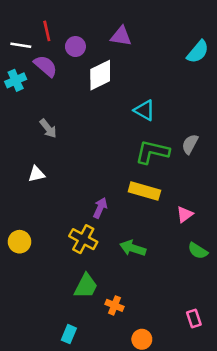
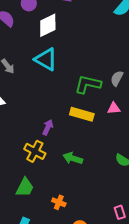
cyan triangle: (144, 110) -> (46, 59), moved, size x1.4
pink triangle: (185, 214) -> (114, 108), moved, turned 32
green trapezoid: (86, 286) -> (25, 187), moved

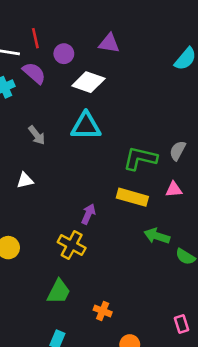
white diamond: (48, 25) -> (88, 82), turned 45
cyan triangle: (46, 59) -> (86, 126), turned -30
green arrow: (73, 158) -> (157, 236), moved

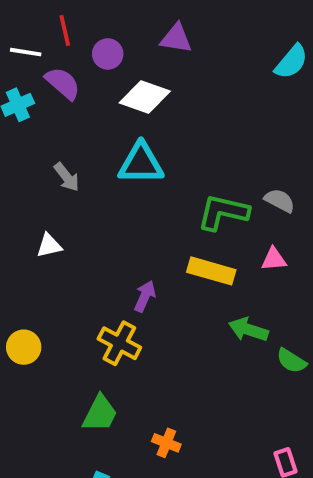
gray semicircle: (178, 151) -> (280, 201), turned 90

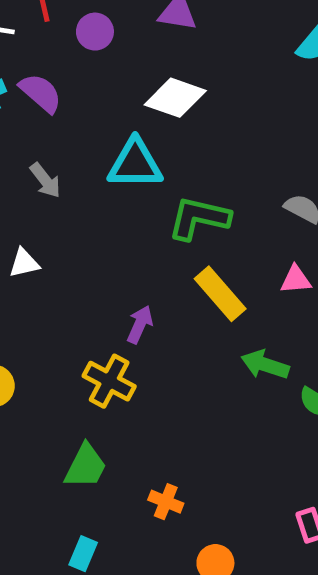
purple semicircle: (63, 83) -> (41, 93), moved
white diamond: (145, 97) -> (175, 98), moved
green L-shape: (223, 212) -> (199, 218), moved
yellow rectangle: (211, 271) -> (220, 294), turned 33

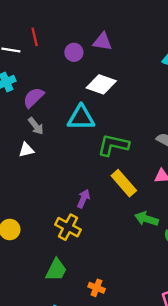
purple circle: (95, 32) -> (74, 52), moved
purple semicircle: (41, 93) -> (33, 98), moved, turned -85
white triangle: (24, 263) -> (26, 150), moved

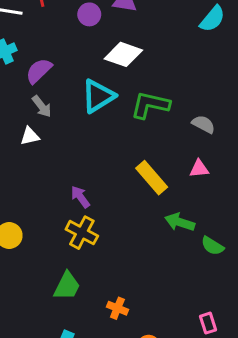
cyan triangle: (81, 118) -> (98, 96), turned -32
green L-shape: (113, 145) -> (150, 105), moved
purple arrow: (83, 199) -> (80, 197), moved, turned -60

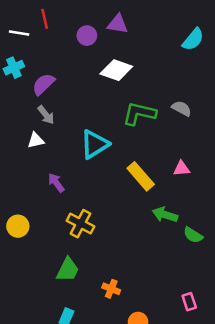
cyan triangle: (98, 96) -> (95, 144), moved
gray semicircle: (204, 124) -> (182, 108), moved
purple arrow: (80, 197) -> (56, 183), moved

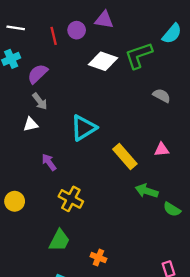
red line: (45, 19) -> (54, 36), moved
green L-shape: (139, 114) -> (139, 55), moved, turned -32

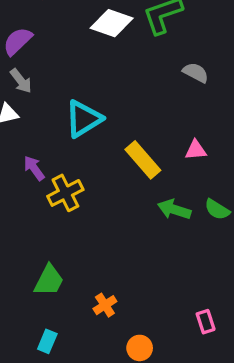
yellow cross: (71, 199) -> (65, 193), moved, turned 35
green semicircle: (172, 209) -> (217, 209), moved
orange cross: (98, 258) -> (105, 305), turned 35

